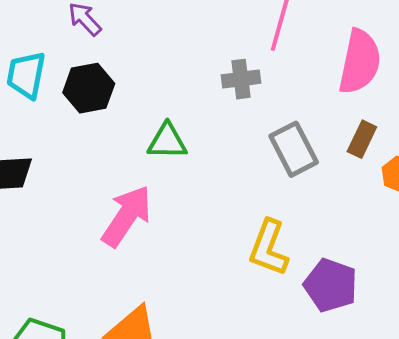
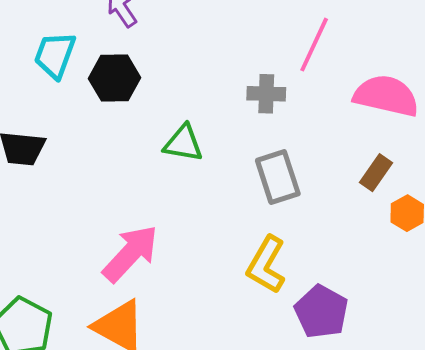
pink semicircle: (360, 62) -> (386, 96), turned -98
gray rectangle: (294, 149) -> (278, 177), moved
pink arrow: (127, 216) -> (130, 253), moved

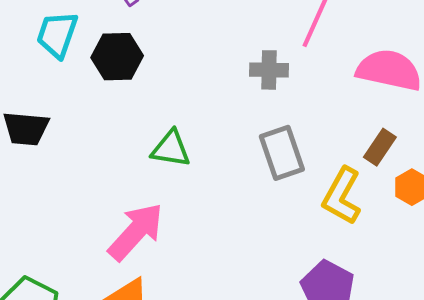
green triangle: (183, 143) -> (171, 149), moved
yellow L-shape: (266, 265) -> (342, 196), moved

